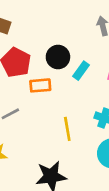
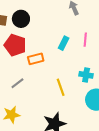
black circle: (58, 57) -> (21, 19), moved

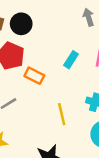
orange rectangle: (36, 59) -> (34, 76), turned 35

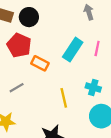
cyan rectangle: (71, 60) -> (73, 50), size x1.5

